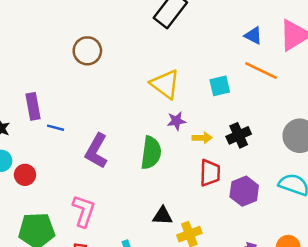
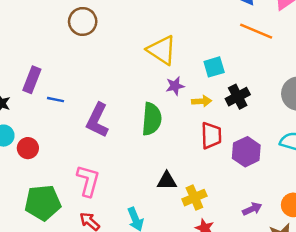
cyan square: (220, 86) -> (214, 67), moved
purple rectangle: (33, 106) -> (32, 80), turned 35

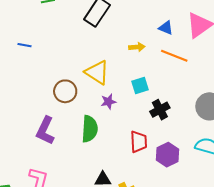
brown circle: (83, 21) -> (65, 91), moved
blue line: (55, 100) -> (25, 45), moved
yellow arrow: (202, 101) -> (137, 47), moved

